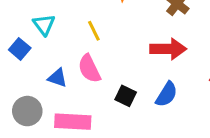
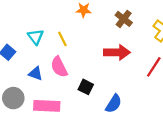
cyan triangle: (44, 25) -> (36, 37), moved
blue semicircle: (167, 94) -> (114, 104), moved

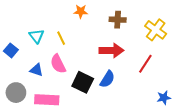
brown cross: (124, 19) -> (118, 20), turned -35
black square: (86, 87) -> (83, 82), size x1.5
blue semicircle: (114, 104) -> (107, 79), moved

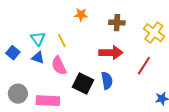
blue triangle: (37, 70) -> (38, 58), moved
blue semicircle: (107, 79) -> (107, 81), turned -42

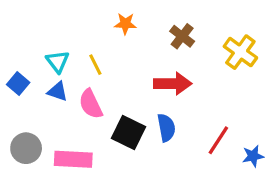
brown cross: (117, 23) -> (182, 36), turned 35
red line: (144, 66) -> (218, 140), moved

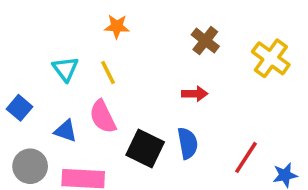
orange star: (125, 24) -> (117, 26), moved
blue square: (18, 84) -> (19, 108), moved
red arrow: (173, 84) -> (195, 94), size x0.6
blue triangle: (58, 91) -> (66, 131), moved

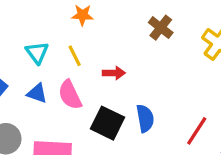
red arrow: (195, 94) -> (114, 73), moved
blue triangle: (66, 131) -> (37, 93), moved

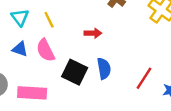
red arrow: (114, 73) -> (93, 33), moved

